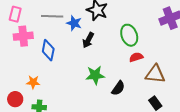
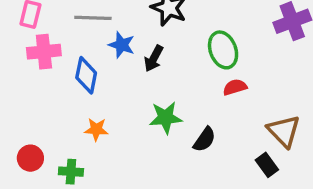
blue star: (74, 23) -> (122, 45), moved
brown triangle: (155, 74) -> (284, 131), moved, turned 40
orange star: (33, 82) -> (96, 129), moved

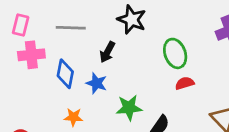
blue star: (122, 45) -> (96, 83), moved
black arrow: (154, 58) -> (107, 52), moved

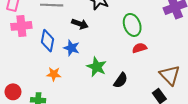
black arrow: (107, 52) -> (80, 24), turned -98
green star: (129, 108) -> (97, 67), turned 30

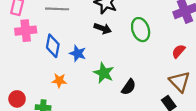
black arrow: (80, 24) -> (103, 28), moved
red semicircle: (139, 48) -> (179, 51), moved, turned -32

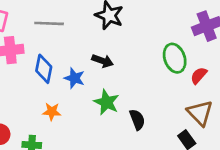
black arrow: (103, 28) -> (103, 61), moved
green ellipse: (141, 30) -> (175, 58), moved
black semicircle: (129, 87) -> (137, 120), turned -56

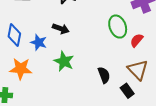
orange star: (52, 112) -> (21, 69), size x1.5
black semicircle: (137, 120) -> (104, 75), moved

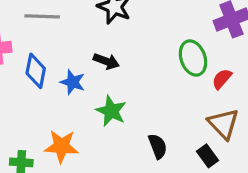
orange star: (21, 69) -> (61, 146), moved
black semicircle: (104, 75) -> (158, 146), moved

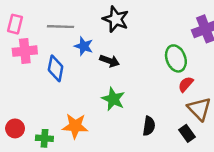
red semicircle: (222, 79) -> (186, 84), moved
blue star: (73, 82) -> (84, 46), moved
black semicircle: (158, 146) -> (149, 126), turned 30

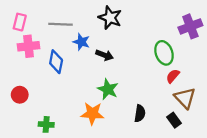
orange star: (75, 126) -> (92, 113), moved
red circle: (15, 128) -> (20, 95), moved

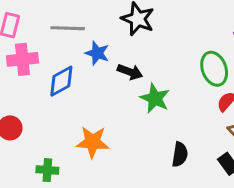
blue diamond: (56, 62) -> (61, 81), turned 50
green star: (108, 89) -> (155, 98), moved
orange star: (92, 113) -> (93, 142), moved

